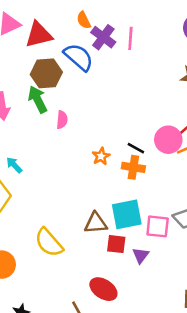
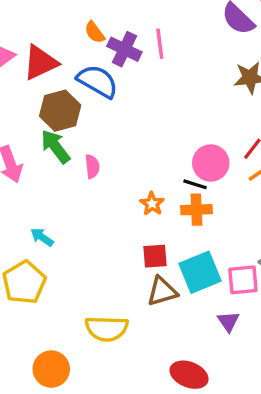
pink circle: (168, 140) -> (211, 163), moved
yellow semicircle: (49, 243) -> (107, 329), turned -36
red square: (116, 244) -> (155, 256), moved

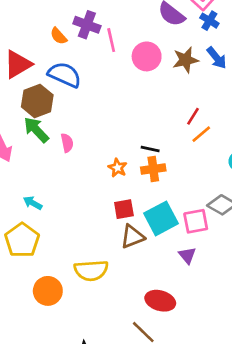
purple cross: (124, 49) -> (87, 25), moved
pink circle: (211, 163) -> (147, 56), moved
orange circle: (51, 369) -> (48, 291), moved

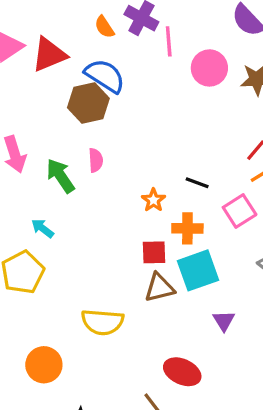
brown hexagon: (37, 101) -> (88, 103), moved
green arrow: (36, 130) -> (60, 176), moved
orange cross: (153, 169) -> (187, 228), moved
pink square: (196, 221) -> (240, 211), moved, turned -30
orange circle: (48, 291) -> (44, 365), moved

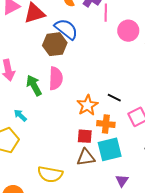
pink semicircle: (96, 160) -> (56, 78), size x1.6
orange star: (153, 200) -> (87, 105), size x1.5

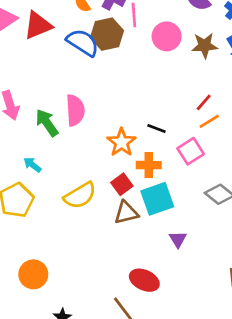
brown hexagon: (55, 44) -> (107, 34), moved
red square: (85, 136) -> (122, 184), turned -35
yellow semicircle: (50, 174) -> (80, 195), moved, turned -35

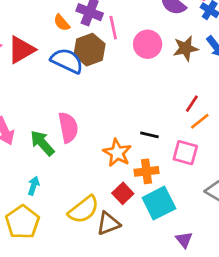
pink square: (191, 151) -> (185, 153), turned -35
cyan arrow: (32, 165) -> (34, 186), turned 78
brown triangle: (126, 213) -> (108, 223), moved

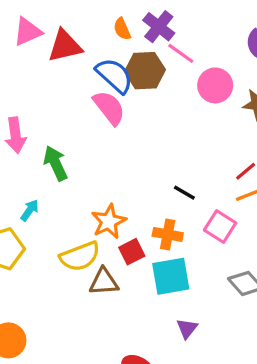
pink line: (113, 28) -> (181, 53), turned -60
pink semicircle: (68, 127) -> (109, 108), moved, turned -44
orange star: (117, 153) -> (109, 221), moved

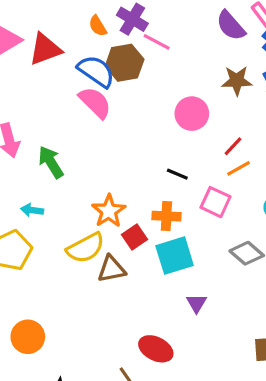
pink circle: (215, 85) -> (192, 114), moved
cyan arrow: (30, 210) -> (32, 210), turned -110

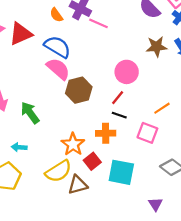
brown hexagon: (125, 63) -> (79, 90), moved
red line: (233, 146) -> (118, 98), moved
orange cross: (166, 216) -> (106, 133), moved
cyan square: (175, 256) -> (121, 172), turned 32
purple triangle: (196, 303) -> (155, 204), moved

